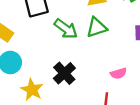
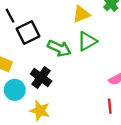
black cross: (64, 73) -> (41, 77), moved

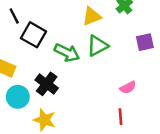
black square: (28, 33) -> (33, 35), turned -35

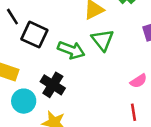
green triangle: (97, 46) -> (103, 40), turned -35

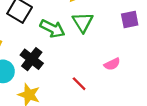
red line: (133, 112) -> (79, 84), moved, turned -42

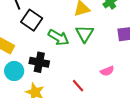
black cross: (32, 59) -> (39, 62), turned -30

